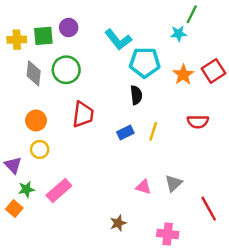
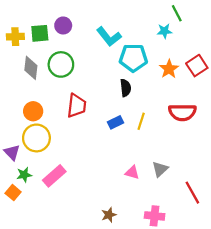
green line: (192, 14) -> (177, 13), turned -54
red semicircle: (198, 122) -> (182, 112), size x1.4
yellow circle: (40, 149) -> (36, 138), size x1.6
brown star: (118, 223) -> (109, 215), moved

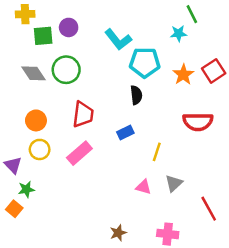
yellow cross: (15, 37) -> (25, 14), moved
gray diamond: (31, 68) -> (34, 73), turned -40
yellow line: (141, 121) -> (157, 152), moved
yellow circle: (36, 138) -> (40, 149), size x0.7
pink rectangle: (54, 176) -> (79, 153), moved

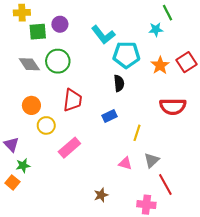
yellow circle: (40, 149) -> (46, 125), moved
pink rectangle: (79, 153) -> (69, 148), moved
red line: (209, 209) -> (165, 185), moved
brown star: (118, 233) -> (101, 195), moved

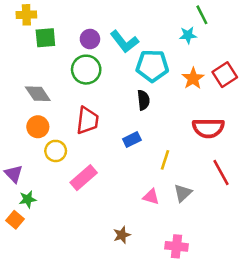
purple circle: (60, 24) -> (90, 39), moved
green circle: (58, 61) -> (86, 70), moved
gray diamond: (29, 64) -> (38, 94), moved
red line: (165, 185) -> (221, 173), moved

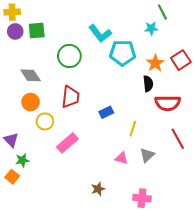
yellow cross: (26, 15) -> (12, 12), moved
purple circle: (90, 39) -> (15, 31), moved
black semicircle: (143, 100) -> (148, 84), moved

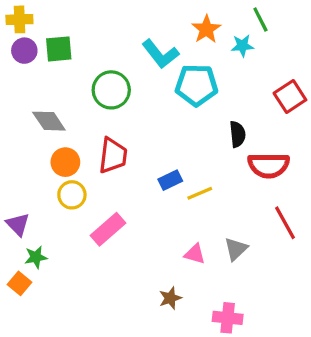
orange star: (155, 63) -> (206, 29), moved
orange circle: (31, 102) -> (65, 162), moved
yellow line: (133, 129) -> (200, 193), moved, turned 49
brown star: (98, 189) -> (170, 298), moved

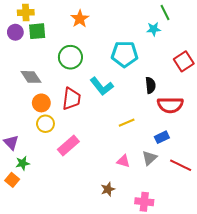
yellow cross: (19, 19) -> (26, 12), moved
orange star: (206, 29) -> (80, 19), moved
cyan L-shape: (160, 54) -> (102, 86), moved
blue rectangle: (170, 180) -> (162, 137), moved
red line: (285, 223) -> (181, 165), moved, turned -35

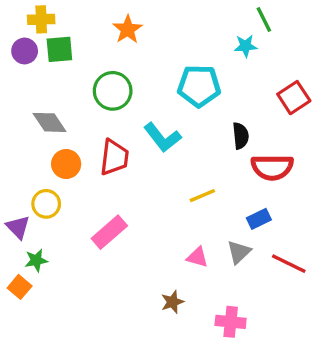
yellow circle: (45, 124) -> (46, 204), moved

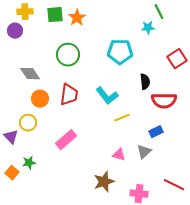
green square: (59, 49) -> (55, 15), moved
cyan L-shape: (162, 137) -> (107, 96), moved
green star: (36, 260) -> (29, 163), moved
red line: (289, 264) -> (174, 185), moved
brown star: (172, 302) -> (104, 182), size x1.5

